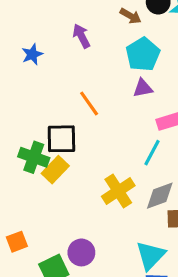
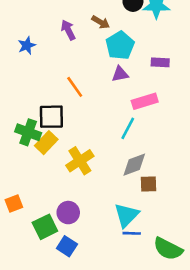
brown arrow: (131, 16) -> (101, 22), moved
yellow cross: (118, 191) -> (80, 161), moved

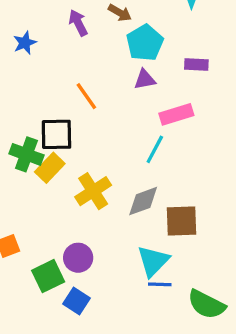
gray diamond: (134, 165) -> (143, 201), moved
brown square: (149, 184) -> (181, 221), size x1.5

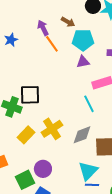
cyan pentagon: (145, 43) -> (83, 40), turned 30
orange line: (86, 96) -> (52, 44), moved
cyan line: (155, 149) -> (89, 104), turned -54
yellow rectangle: (50, 168) -> (26, 135), moved

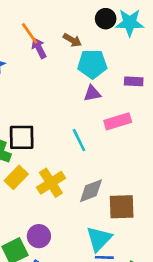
orange line: (52, 44) -> (30, 33), moved
cyan line: (89, 104) -> (79, 140), moved
yellow rectangle: (26, 135) -> (16, 177), moved

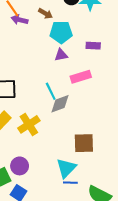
purple arrow: (39, 48) -> (20, 20), turned -49
gray diamond: (91, 191) -> (60, 104), moved

